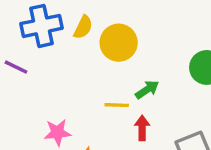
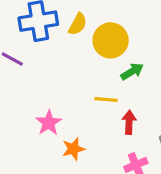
green arrow: (147, 90) -> (132, 71), moved
pink star: (58, 132) -> (49, 123), turned -30

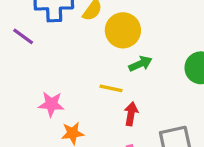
pink star: (49, 123) -> (51, 104), turned 30

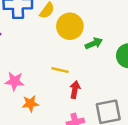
green arrow: (140, 64) -> (94, 43), moved

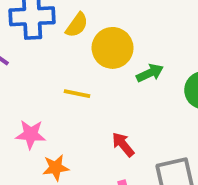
yellow line: (60, 70) -> (77, 94), moved
red arrow: (75, 90) -> (123, 144), turned -49

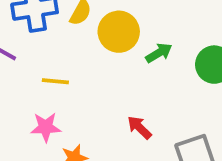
yellow line: (77, 94) -> (55, 81), moved

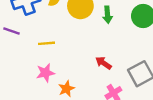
green arrow: (159, 53) -> (108, 15), turned 126

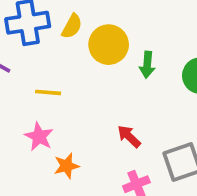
pink star: (45, 73) -> (39, 137), turned 30

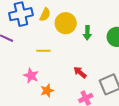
yellow line: (48, 92) -> (43, 51), moved

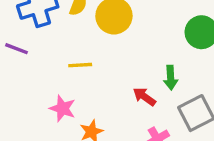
green arrow: (87, 33) -> (171, 78), moved

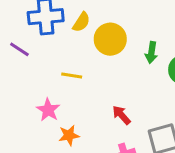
green arrow: (171, 78) -> (151, 53), moved

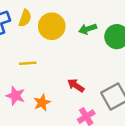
green arrow: (151, 53) -> (88, 29), turned 77
orange star: (69, 135) -> (42, 103), moved

